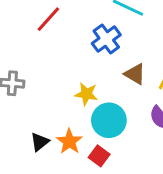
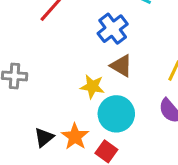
brown triangle: (135, 74) -> (121, 66), moved

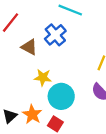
brown triangle: (121, 66) -> (29, 47), moved

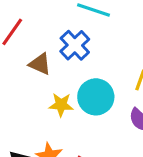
cyan circle: (61, 96) -> (96, 97), moved

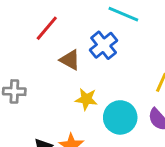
cyan circle: (96, 97) -> (120, 117), moved

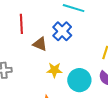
red line: (47, 28) -> (21, 24), turned -36

